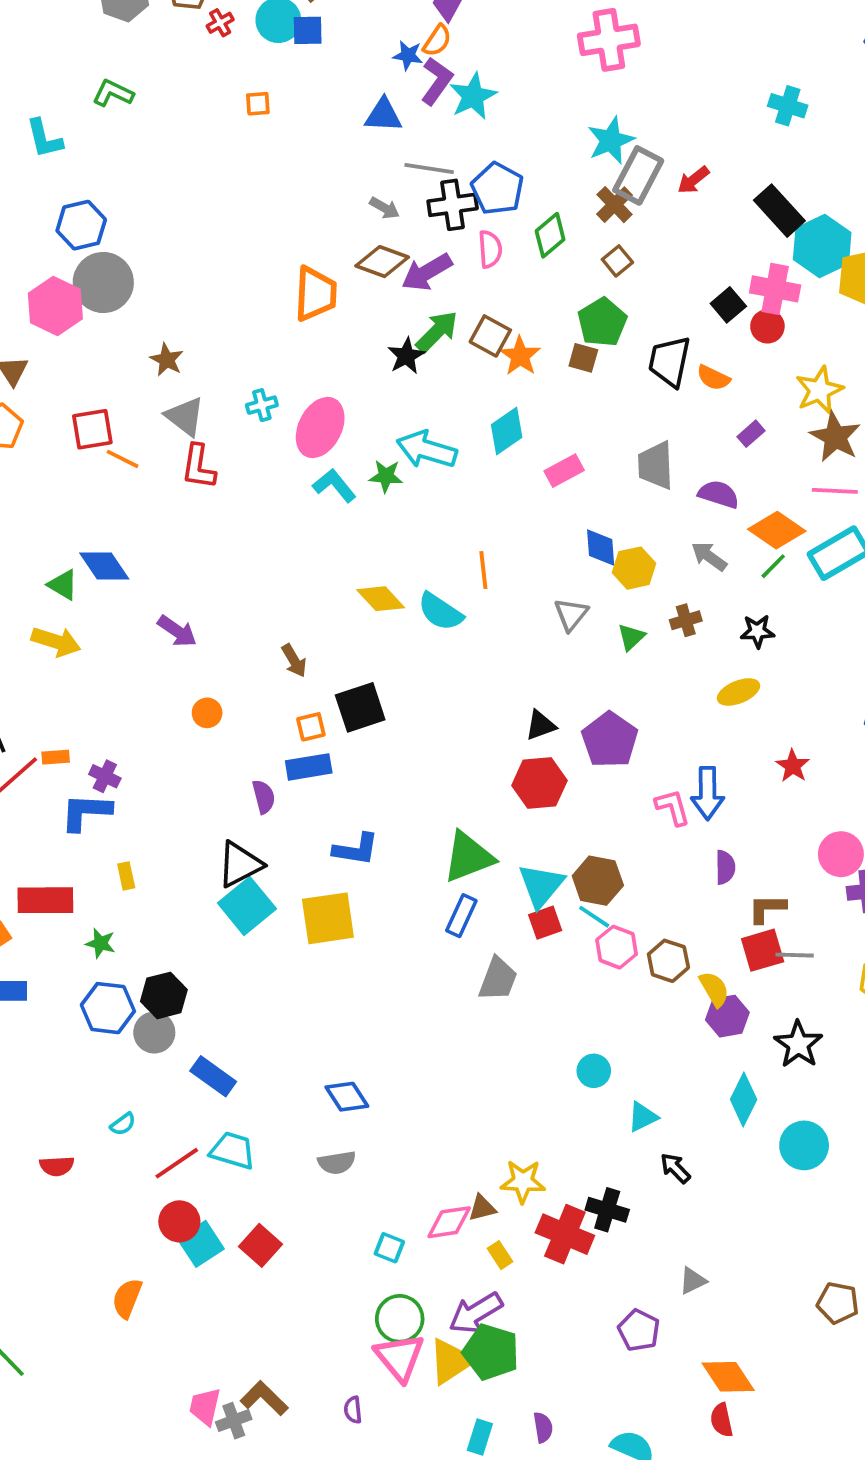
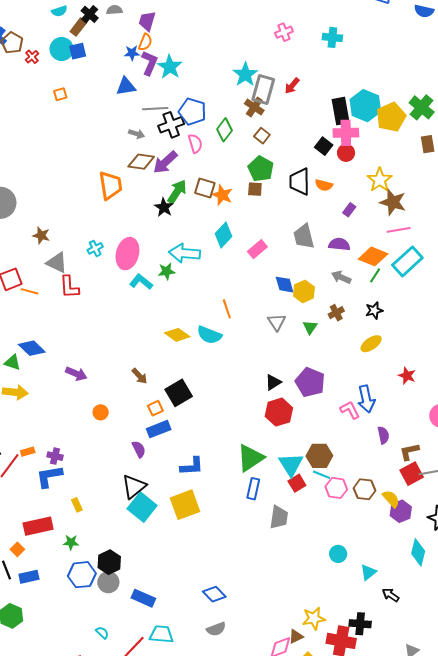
pink cross: (609, 40) -> (284, 32), moved, size x0.6
black rectangle: (779, 211) -> (341, 111), moved, turned 44
cyan semicircle: (123, 1124) -> (102, 633), turned -88

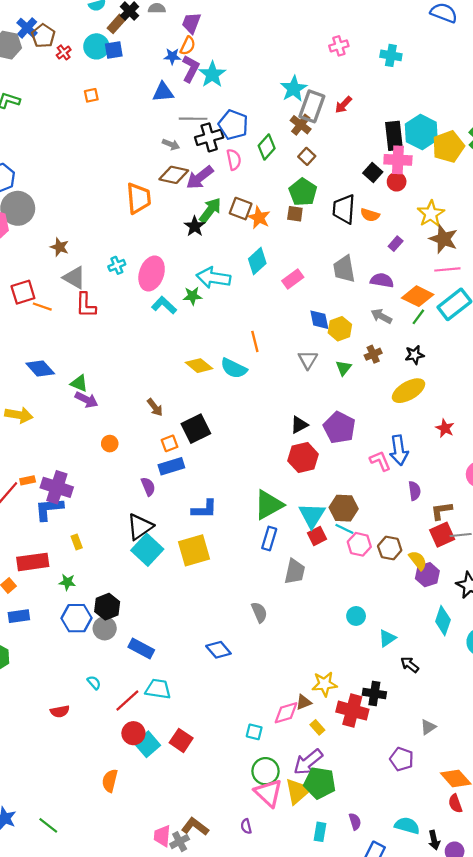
yellow ellipse: (371, 344) -> (408, 391), size x1.4
green triangle: (13, 362) -> (79, 383), moved
purple cross: (55, 456) -> (57, 487), size x1.8
gray semicircle: (216, 629) -> (259, 612), moved, turned -96

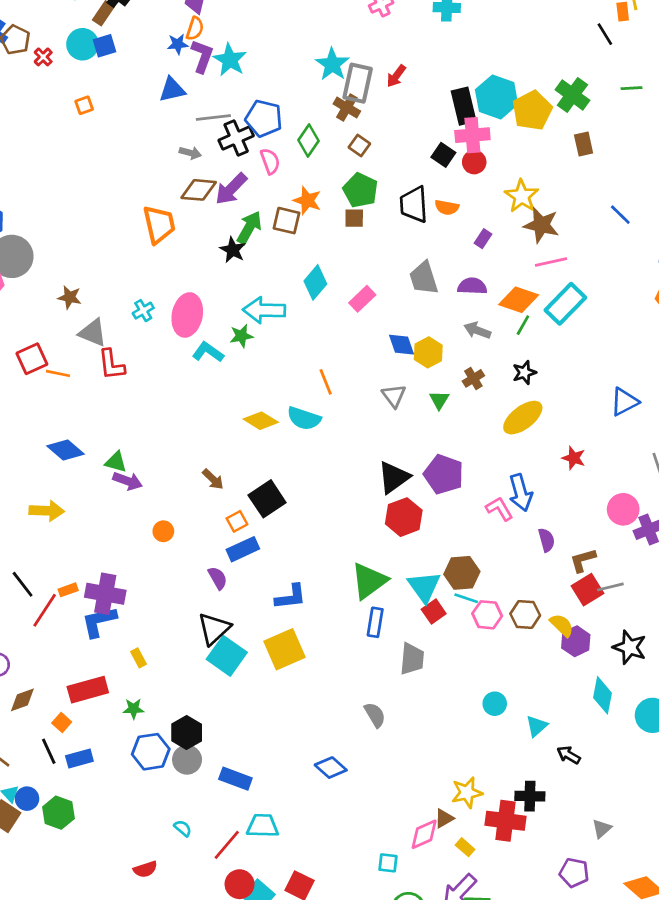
orange star: (259, 218) -> (307, 200), moved
black triangle: (299, 425) -> (394, 477), size x1.5

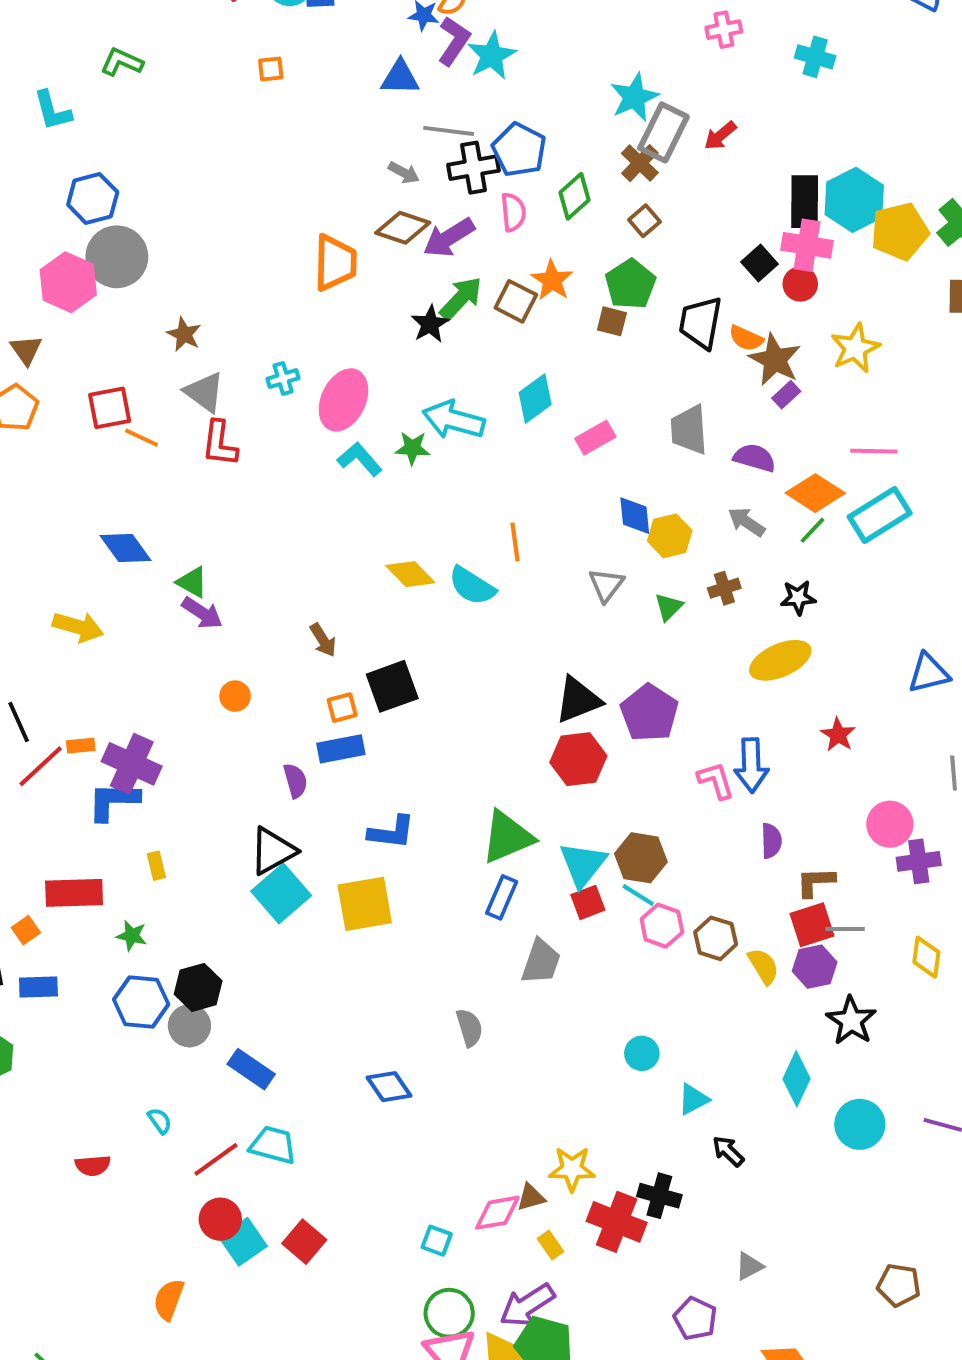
brown star: (541, 225) -> (775, 360), moved
purple hexagon: (576, 641) -> (815, 967), moved

